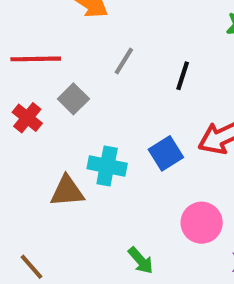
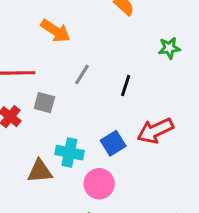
gray square: (73, 99) -> (44, 103), turned -30
pink circle: (202, 223) -> (99, 184), moved

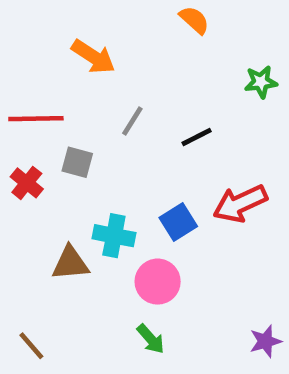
black line: (126, 85) -> (197, 137), turned 45

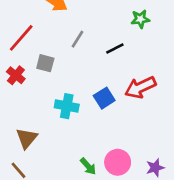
green star: (261, 82) -> (140, 19), moved
red line: (36, 119) -> (21, 38), turned -48
brown triangle: (70, 263) -> (27, 138), moved, turned -45
pink circle: (158, 282) -> (118, 162), moved

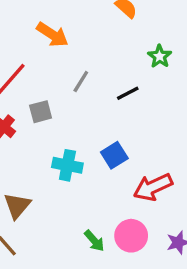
green star: (140, 19) -> (160, 56), turned -30
gray square: (45, 63) -> (41, 112), turned -30
red arrow: (140, 87) -> (153, 187), moved

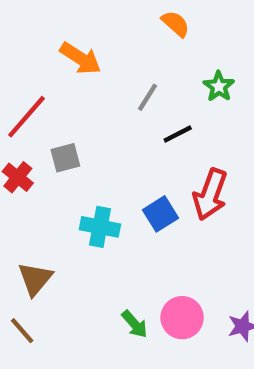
gray line: (81, 82) -> (147, 97), moved
red arrow: (153, 187) -> (210, 194), moved, turned -45

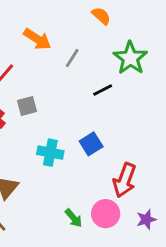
green star: (219, 86) -> (130, 58), size x1.6
gray line: (147, 97) -> (72, 58), moved
red arrow: (210, 194) -> (124, 180), moved

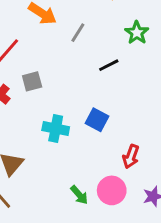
green star: (130, 58) -> (137, 33), size x0.7
blue square: (91, 144) -> (97, 120), turned -30
red arrow: (124, 180) -> (131, 157), size x0.7

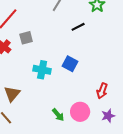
red arrow: (131, 157) -> (102, 91), moved

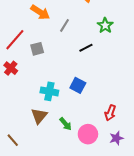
gray square: (26, 38) -> (37, 49), moved
brown triangle: (12, 94) -> (39, 116), moved
green arrow: (58, 115) -> (66, 124), moved

